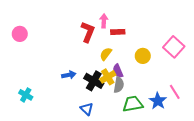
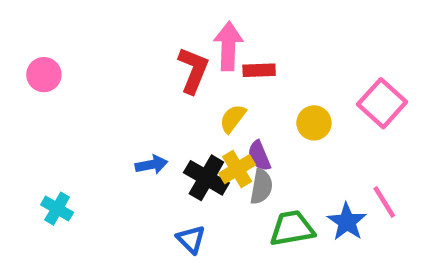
pink arrow: (104, 21) -> (228, 46), size x1.5

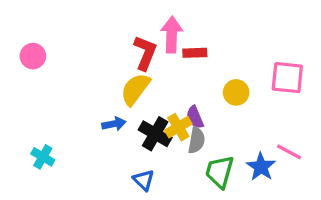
pink square: (382, 103) -> (287, 78), turned -36
yellow semicircle: (233, 119) -> (135, 89), moved, size x1.5
pink line: (384, 202) -> (289, 152), turned -30
green trapezoid: (292, 228) -> (220, 172), turned -64

